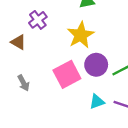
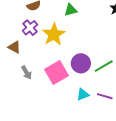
yellow star: (81, 35) -> (54, 34), moved
gray arrow: (24, 83) -> (26, 73), moved

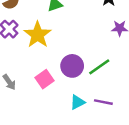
pink square: (57, 73) -> (45, 79), size x0.7

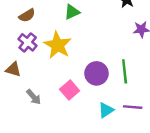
green line: (99, 67) -> (125, 71), turned -55

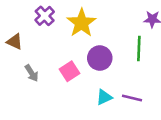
purple cross: (28, 42) -> (45, 16), moved
yellow star: (58, 45) -> (81, 23), moved
green line: (125, 71) -> (139, 49), moved

